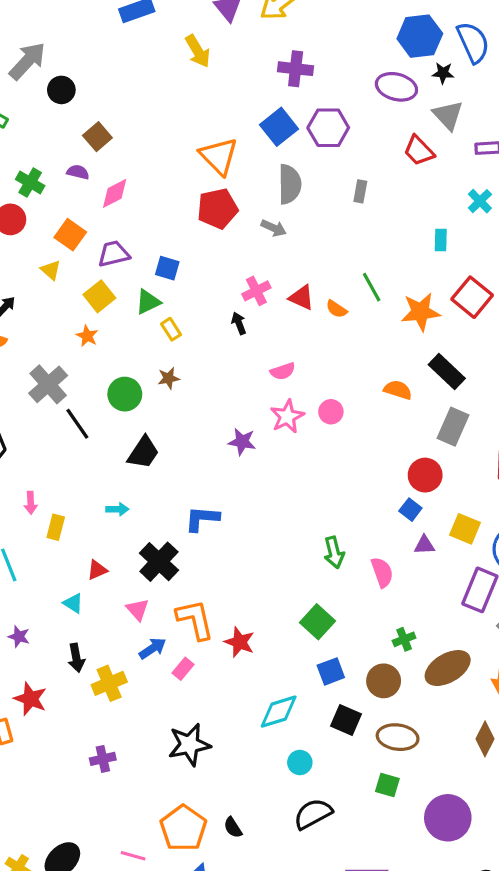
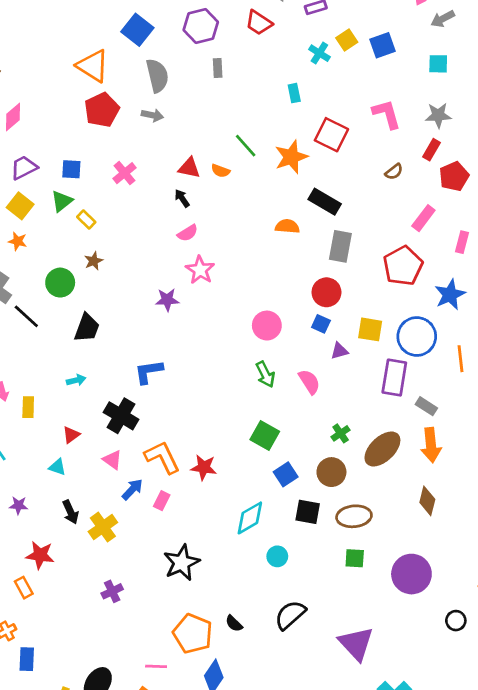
purple hexagon: (328, 128) -> (201, 26), moved
pink cross: (256, 291) -> (125, 173), moved
black arrow: (239, 323) -> (182, 198), moved
pink circle: (331, 412) -> (267, 326), moved, size x1.4
black semicircle: (313, 814) -> (290, 615), moved

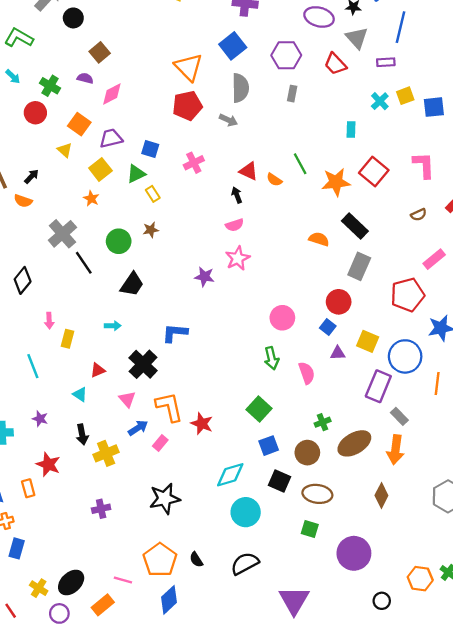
cyan circle: (277, 556) -> (246, 512), size x1.6

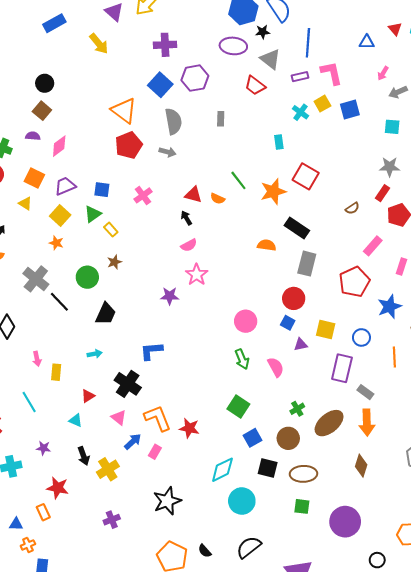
black circle: (73, 18) -> (45, 83), moved
purple hexagon: (286, 55) -> (195, 78), moved
pink L-shape: (424, 165) -> (331, 73), moved
blue circle: (405, 356) -> (361, 337), size x0.6

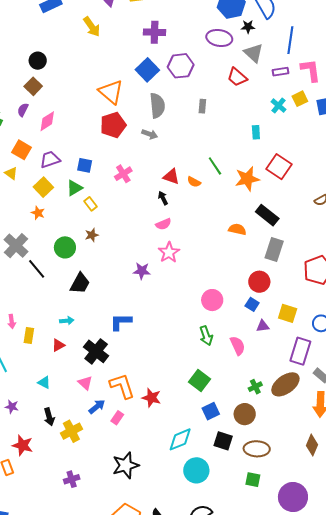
purple semicircle: (33, 136) -> (23, 110), turned -72
red triangle: (88, 396) -> (58, 345), moved
brown ellipse: (329, 423) -> (285, 384), moved

